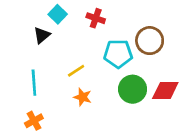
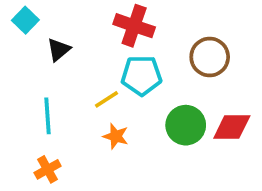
cyan square: (58, 14) -> (25, 20), moved
red cross: (96, 18) -> (134, 26), size x1.5
cyan pentagon: (118, 54) -> (141, 75), moved

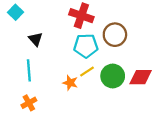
black triangle: (59, 50) -> (36, 39), moved, turned -32
brown circle: (210, 57) -> (115, 35), moved
yellow line: (106, 99) -> (87, 72), moved

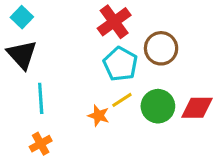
red cross: (81, 16) -> (114, 22), turned 35
black triangle: (36, 39) -> (22, 55), moved, size x1.5
cyan pentagon: (86, 46) -> (120, 64), turned 30

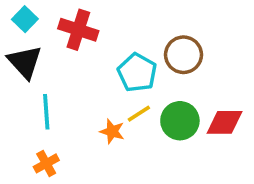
red cross: (114, 22) -> (78, 30), moved, turned -36

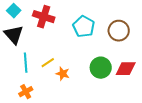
brown circle: (183, 55) -> (119, 31), moved
cyan pentagon: (137, 73) -> (84, 27), moved
yellow line: (139, 114) -> (48, 63), moved

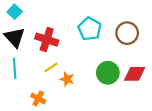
red cross: (44, 17) -> (47, 40), moved
cyan line: (26, 63) -> (15, 68), moved
orange cross: (26, 92) -> (38, 98), moved, turned -32

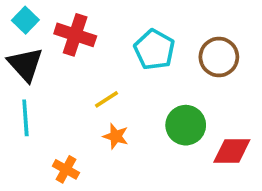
red cross: (47, 40) -> (75, 35), moved
yellow line: (51, 67) -> (106, 99), moved
red diamond: (135, 74) -> (232, 151), moved

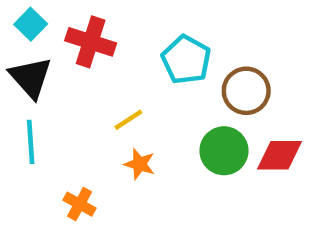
brown circle: (219, 57) -> (246, 91), moved
red diamond: (232, 151) -> (280, 155), moved

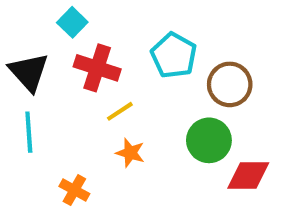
cyan square: (31, 24) -> (72, 22), moved
red cross: (91, 42) -> (97, 68), moved
red diamond: (280, 155) -> (248, 176), moved

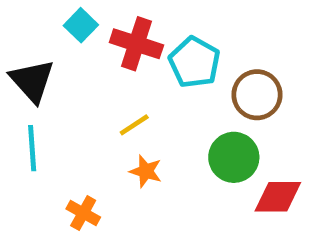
red cross: (97, 68) -> (136, 44), moved

